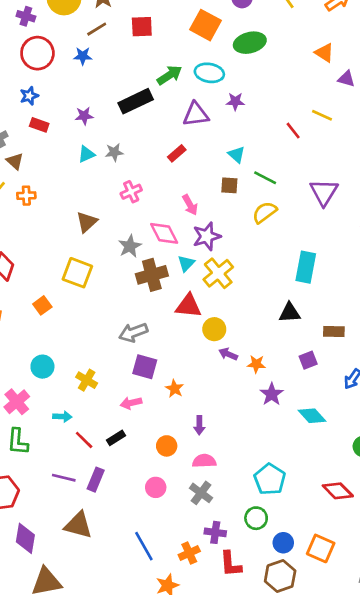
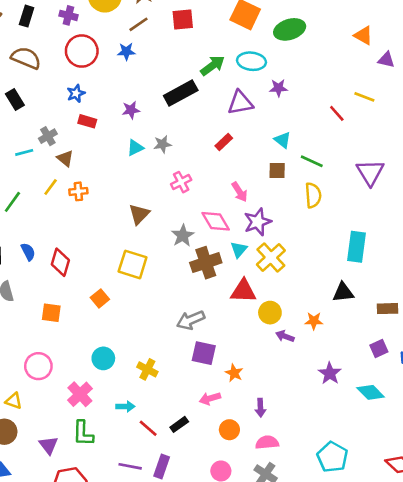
yellow semicircle: (265, 212) -> (313, 195), turned 125
purple square: (308, 360) -> (379, 349), moved
orange star: (256, 364) -> (314, 321), moved
pink arrow: (131, 403) -> (210, 398), moved

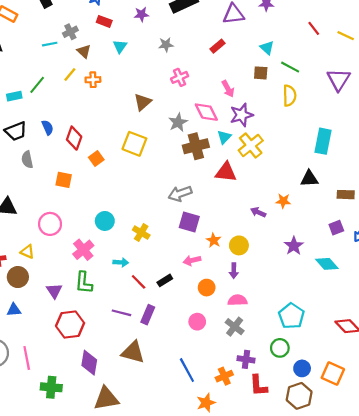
yellow line: (364, 97) -> (346, 36), moved
cyan triangle: (135, 148) -> (120, 46), moved, turned -32
orange square: (100, 298) -> (96, 159), moved
yellow circle: (270, 313) -> (239, 245), moved

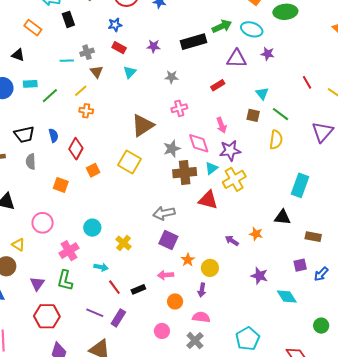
orange cross: (93, 80) -> (86, 111), moved
cyan rectangle: (14, 96) -> (30, 84), moved
brown triangle: (143, 102) -> (143, 125), size x1.4
purple star: (294, 246) -> (259, 276), turned -30

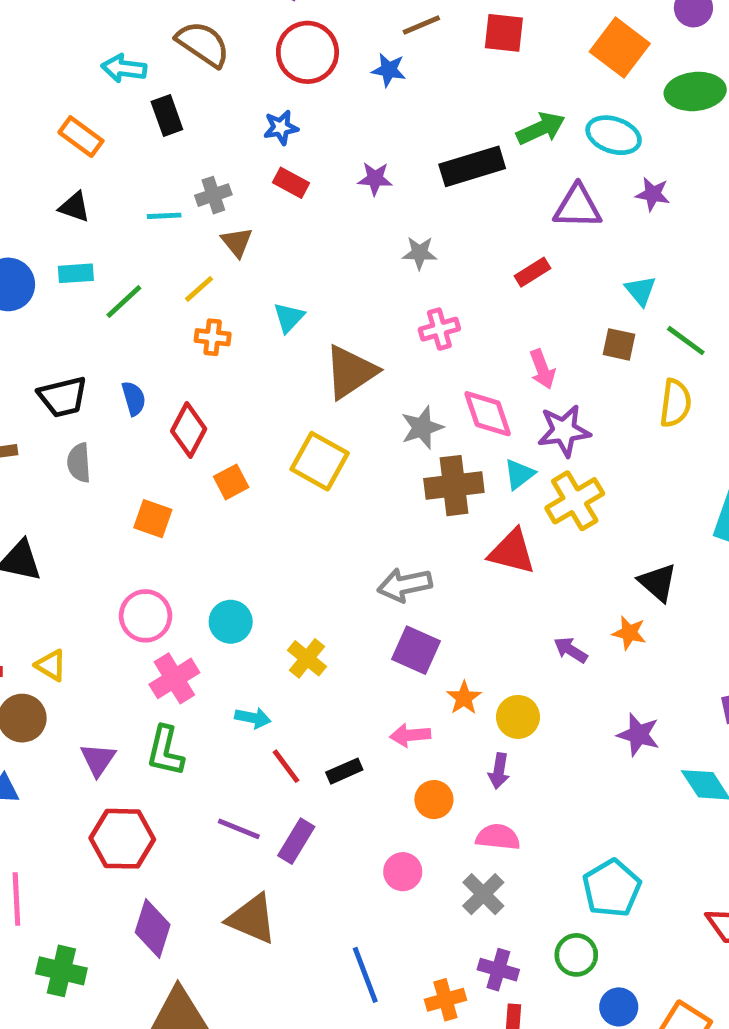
black triangle: (18, 55) -> (74, 207), moved
cyan triangle: (130, 72) -> (289, 317), moved
black triangle: (282, 217) -> (658, 582), moved, turned 36
pink circle: (43, 223) -> (145, 616), moved

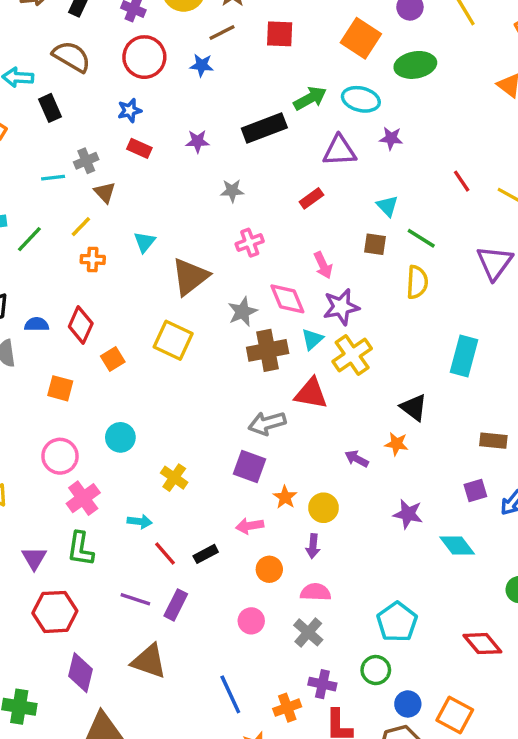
blue semicircle: (134, 398) -> (37, 324), moved, turned -70
gray arrow: (405, 585) -> (267, 423), moved
cyan circle: (231, 622) -> (120, 437), moved

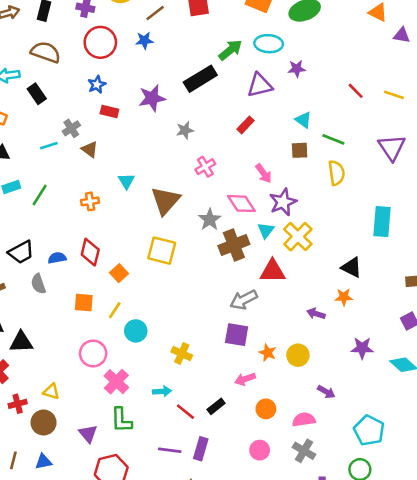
purple star: (197, 141) -> (152, 98), size x1.5
yellow line: (81, 227) -> (115, 310), moved
purple arrow: (313, 546) -> (326, 392), moved, turned -54

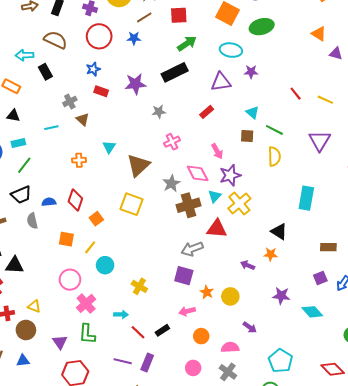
green arrow: (230, 50) -> (187, 43), moved
cyan line: (49, 146) -> (51, 128), moved
green line: (40, 195) -> (24, 165), moved

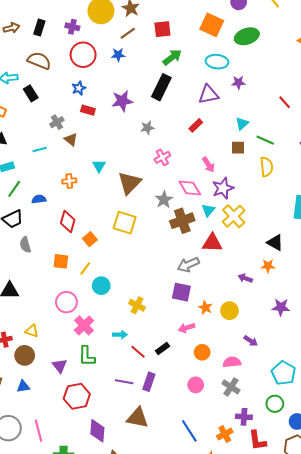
black rectangle: (175, 72) -> (161, 87), turned -35
cyan triangle: (252, 112) -> (242, 124), turned 40
blue semicircle: (49, 202) -> (39, 199), moved

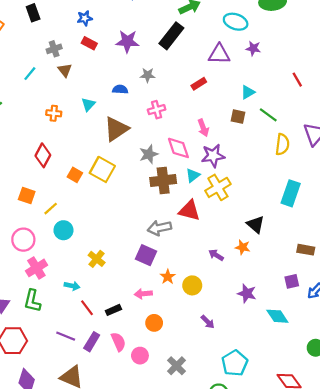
cyan line: (40, 149) -> (30, 74), turned -48
yellow semicircle: (266, 167) -> (282, 144), moved
blue semicircle: (39, 199) -> (120, 89), moved
orange square: (90, 239) -> (75, 175), moved, turned -32
pink semicircle: (232, 362) -> (118, 342), moved, turned 60

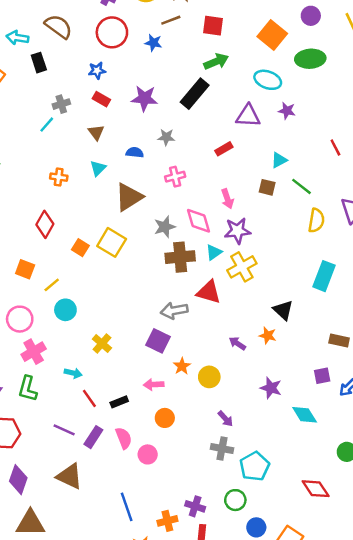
brown triangle: (65, 70) -> (96, 132), moved
cyan line: (30, 74) -> (47, 125), moved
gray cross: (177, 366) -> (222, 449), moved, turned -36

